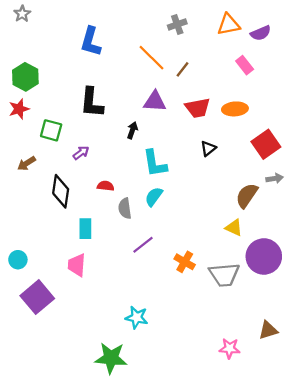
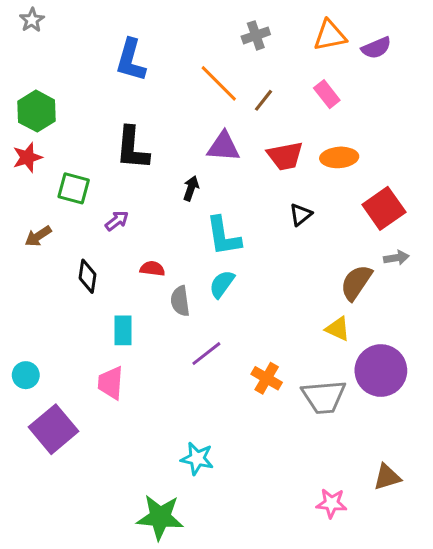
pink rectangle: (245, 65) -> (327, 94), moved
black diamond: (61, 191) -> (88, 276), size x0.7

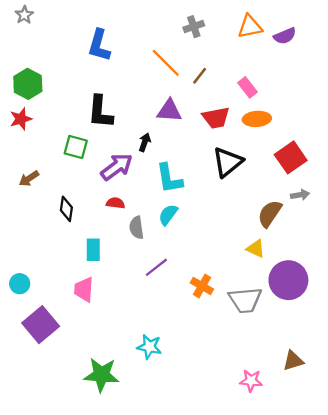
pink rectangle: (327, 94) -> (248, 87), moved
green square: (74, 188) -> (76, 147), moved
black triangle: (301, 215) -> (228, 162), size x1.8
purple arrow: (117, 221) -> (117, 167), moved, size x1.8
green star: (160, 517) -> (101, 375), moved

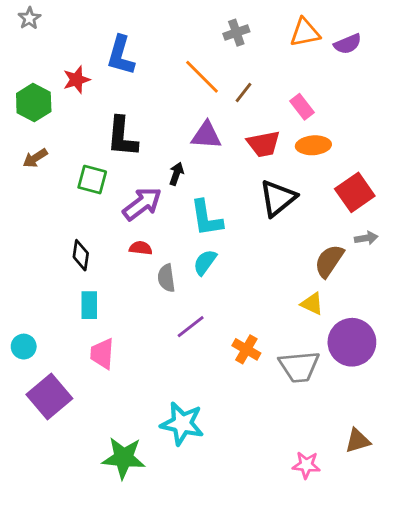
red star: (21, 119) -> (76, 80), moved
brown arrow: (29, 178) -> (35, 158), moved
cyan rectangle: (93, 250) -> (89, 305), moved
cyan star: (149, 347) -> (182, 424), size x1.4

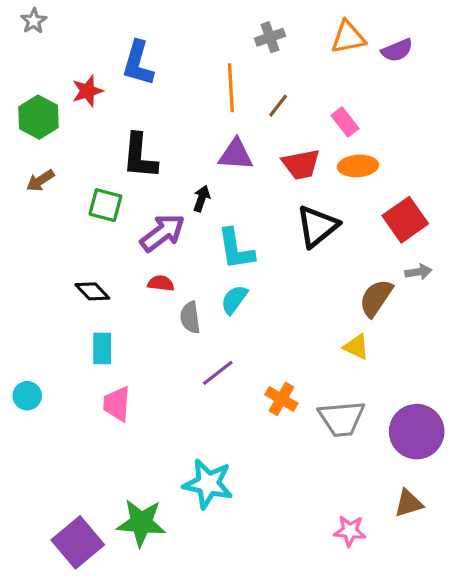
orange line: (202, 77) -> (231, 88), turned 42
black diamond: (81, 255) -> (92, 291), turned -52
purple circle: (352, 342) -> (417, 432), moved
purple square: (49, 396) -> (78, 542), moved

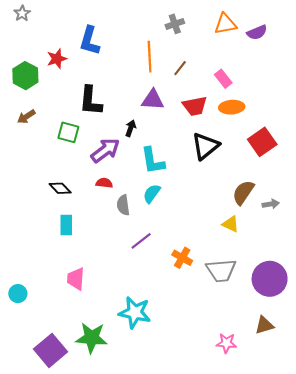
gray arrow: (418, 272) -> (271, 204), moved
cyan circle: (27, 396) -> (18, 294), moved
pink trapezoid: (117, 404) -> (76, 279), moved

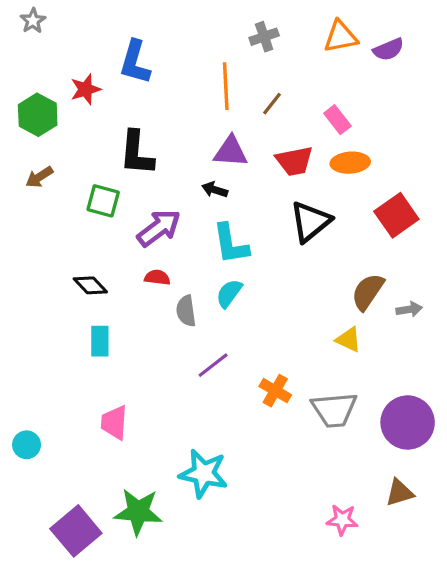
black arrow: (131, 128) -> (215, 190), moved, turned -91

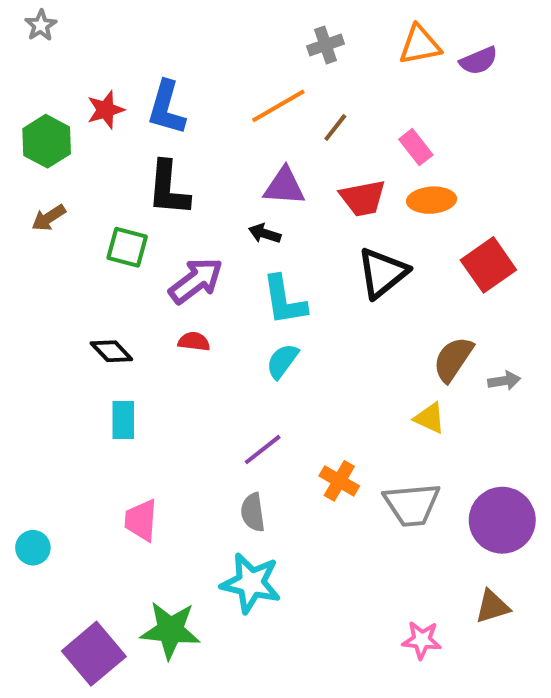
blue L-shape: (135, 62) -> (166, 108), moved
orange line: (226, 86) -> (278, 106), turned 63
gray semicircle: (186, 311) -> (253, 512), moved

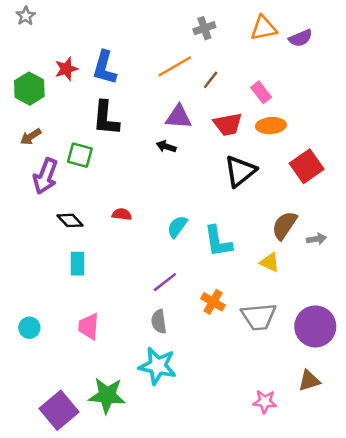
purple arrow: (196, 281) -> (45, 176), moved, turned 148
cyan L-shape: (284, 300) -> (218, 241), moved
cyan circle: (33, 548) -> (29, 328), moved

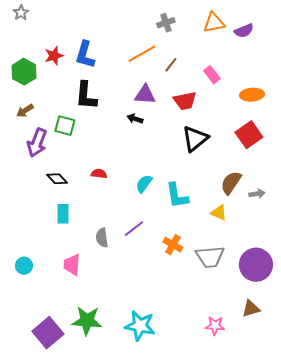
orange ellipse: (271, 126) -> (252, 95), moved
gray semicircle: (159, 322) -> (102, 238), moved
cyan star: (158, 366) -> (140, 326), moved

